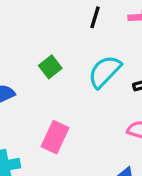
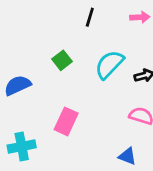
black line: (95, 17) -> (90, 17), moved

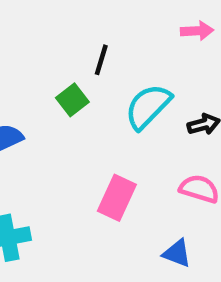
black line: (90, 17) -> (101, 60), moved
pink rectangle: (66, 121) -> (117, 198), moved

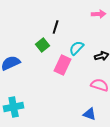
cyan semicircle: (148, 107) -> (77, 48), size x0.7
pink rectangle: (117, 198) -> (63, 65), moved

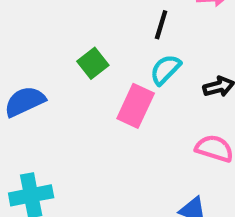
black line: (56, 27) -> (161, 25), moved

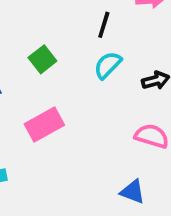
pink rectangle: (136, 106) -> (44, 125), moved, turned 36

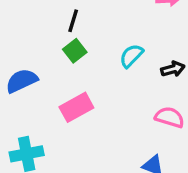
black line: (104, 25) -> (73, 21), moved

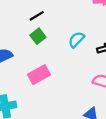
black line: (73, 21) -> (37, 16), turned 42

